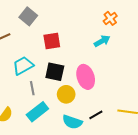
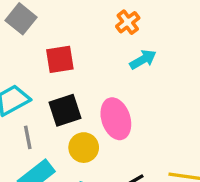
orange cross: (110, 18) -> (128, 22), moved
black square: (55, 72) -> (65, 110), turned -30

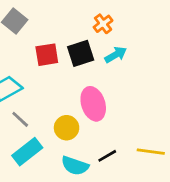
black square: (65, 110) -> (81, 53), moved
gray line: (28, 137) -> (20, 119), turned -36

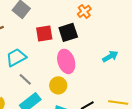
cyan arrow: (116, 55) -> (110, 56), moved
pink ellipse: (93, 104) -> (66, 61), moved

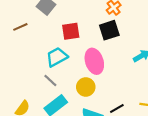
black square: (68, 32) -> (109, 30), moved
cyan trapezoid: (16, 57) -> (57, 57), moved

